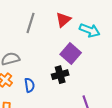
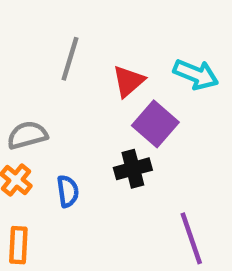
red triangle: (63, 20) -> (128, 81), moved

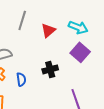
purple square: (155, 124) -> (80, 52), moved

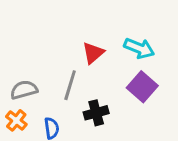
gray line: (22, 20) -> (70, 85), moved

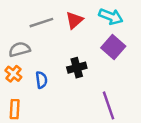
gray line: (70, 85) -> (41, 23), moved, turned 55

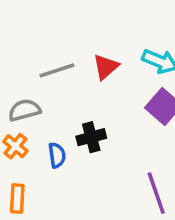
black cross: (77, 68) -> (91, 137), moved

